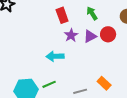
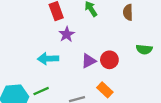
red circle: (108, 34) -> (109, 60), moved
purple triangle: (90, 36) -> (89, 61), moved

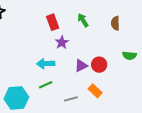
green line: (41, 91) -> (46, 85), moved

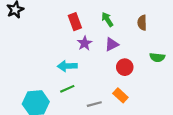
purple triangle: (81, 66) -> (112, 44), moved

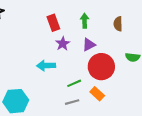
green arrow: (107, 19) -> (85, 21), turned 32
red circle: (125, 67) -> (101, 67), size x1.6
green line: (67, 89) -> (74, 83), moved

